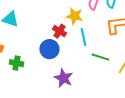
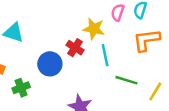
blue circle: (49, 49) -> (50, 64), moved
green cross: (16, 63) -> (21, 88), turned -32

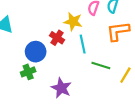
green cross: (21, 88) -> (28, 72), moved

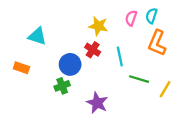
yellow star: (73, 22) -> (98, 26), moved
orange L-shape: (118, 31) -> (157, 43), turned -60

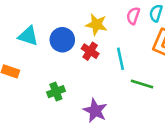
blue circle: (70, 64) -> (62, 40), moved

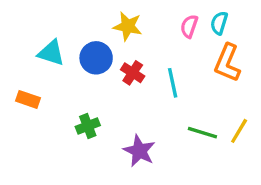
yellow star: (96, 25) -> (128, 26), moved
green line: (142, 84) -> (202, 133), moved

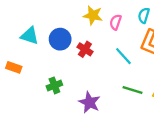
yellow star: (128, 26) -> (93, 15), moved
pink semicircle: (189, 26) -> (116, 22), moved
cyan line: (173, 83) -> (123, 56), moved, turned -30

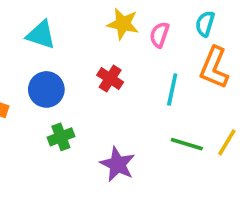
cyan triangle: (30, 36) -> (41, 35), moved
blue circle: (60, 39) -> (46, 89), moved
cyan line: (123, 56) -> (172, 89), turned 54

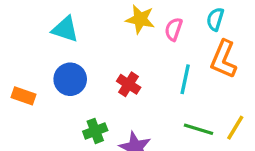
red cross: (110, 79) -> (129, 84), moved
green cross: (61, 137) -> (95, 131), moved

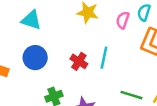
pink semicircle: (174, 29) -> (123, 20), moved
cyan line: (185, 79) -> (104, 58), moved

